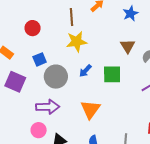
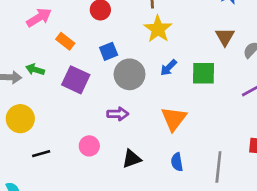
yellow star: (77, 42) -> (158, 29), turned -30
purple arrow: (48, 107) -> (118, 114), size x0.7
pink circle: (39, 130) -> (89, 146), moved

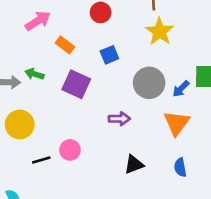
blue arrow: (169, 68) -> (181, 89), moved
gray circle: (130, 74) -> (149, 83), moved
pink circle: (89, 146) -> (70, 150), moved

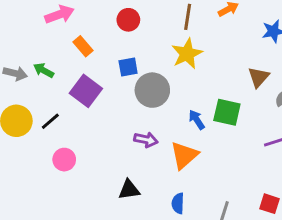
gray circle: (149, 83) -> (152, 90), moved
blue arrow: (181, 89) -> (197, 120), turned 90
purple arrow: (119, 119) -> (146, 140), moved
black line: (41, 160) -> (50, 121), moved, turned -36

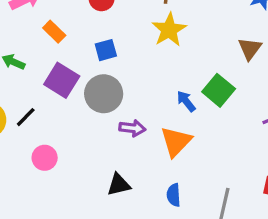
gray circle: (152, 90) -> (104, 94), moved
green square: (227, 112) -> (219, 90), turned 32

